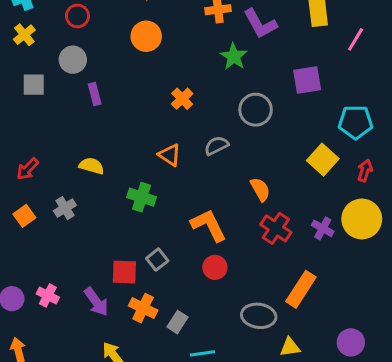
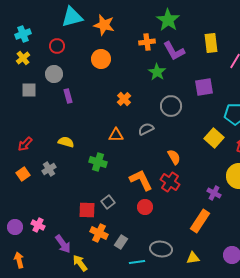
orange triangle: (170, 155) -> (116, 135), turned -35
red cross: (276, 228) -> (170, 182), moved
purple cross: (323, 228) -> (214, 193), moved
purple arrow: (96, 302) -> (63, 244), moved
gray ellipse: (259, 316) -> (161, 249), moved

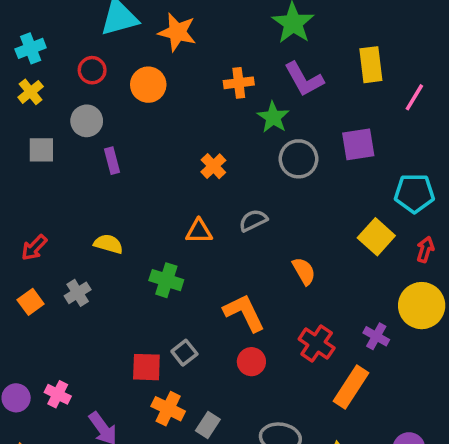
orange cross: (147, 42) -> (239, 83), moved
orange circle: (101, 59) -> (148, 85), moved
gray circle: (171, 106) -> (298, 159), moved
red cross: (170, 182) -> (317, 344), moved

